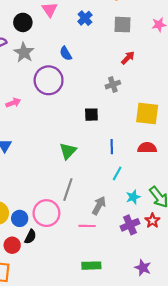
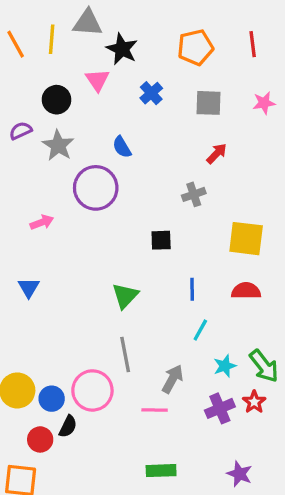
gray line: (68, 190) -> (125, 355), turned -30

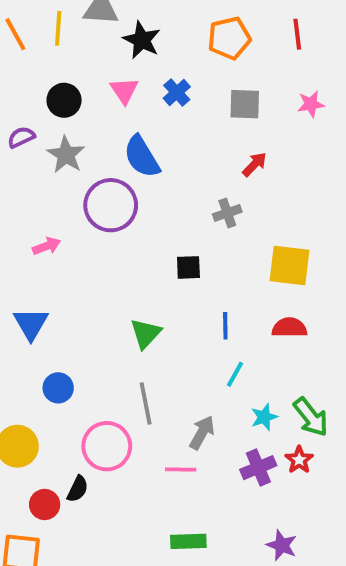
pink triangle: (97, 80) -> (124, 91), moved
blue semicircle: (122, 147) -> (142, 157), size x1.6
blue triangle: (29, 288) -> (31, 324), size x1.4
blue circle: (52, 399) -> (58, 388), moved

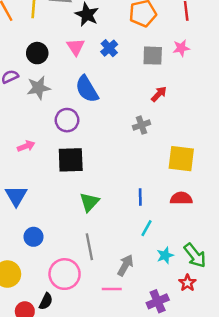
pink star: (311, 104) -> (181, 48), moved
gray star: (66, 155) -> (38, 88), turned 30
purple circle: (111, 205) -> (67, 120), size x0.7
black square: (188, 267) -> (71, 160), moved, size x1.6
purple cross: (258, 468) -> (158, 301), moved

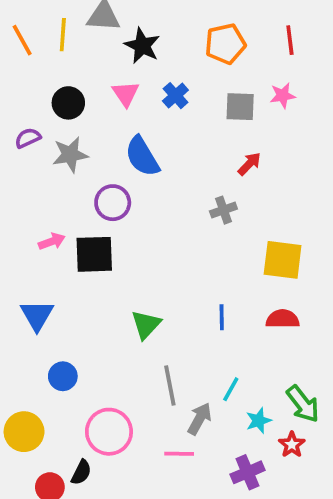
black square: (71, 160) -> (94, 254), moved
cyan line: (146, 228) -> (231, 389), moved
gray line: (89, 247) -> (170, 385), moved
cyan star: (165, 255) -> (259, 421), moved

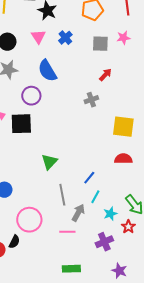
blue line: (222, 317) -> (89, 178), moved, turned 40

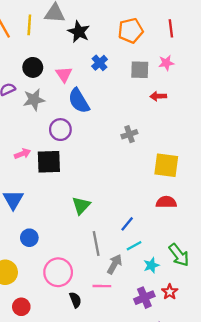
pink triangle: (38, 37) -> (64, 74), moved
red arrow: (105, 75) -> (158, 96), moved, turned -136
cyan line: (95, 197) -> (134, 246), turned 32
red star: (128, 227) -> (170, 292), moved
black semicircle: (14, 242) -> (75, 300), moved, turned -48

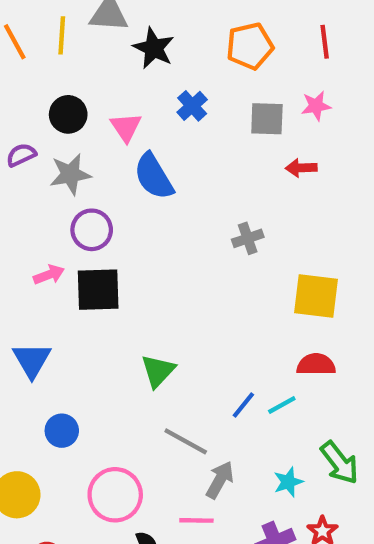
purple circle: (60, 130) -> (92, 230), moved
gray line: (96, 243) -> (186, 441), turned -50
cyan line: (134, 246) -> (282, 405), moved

